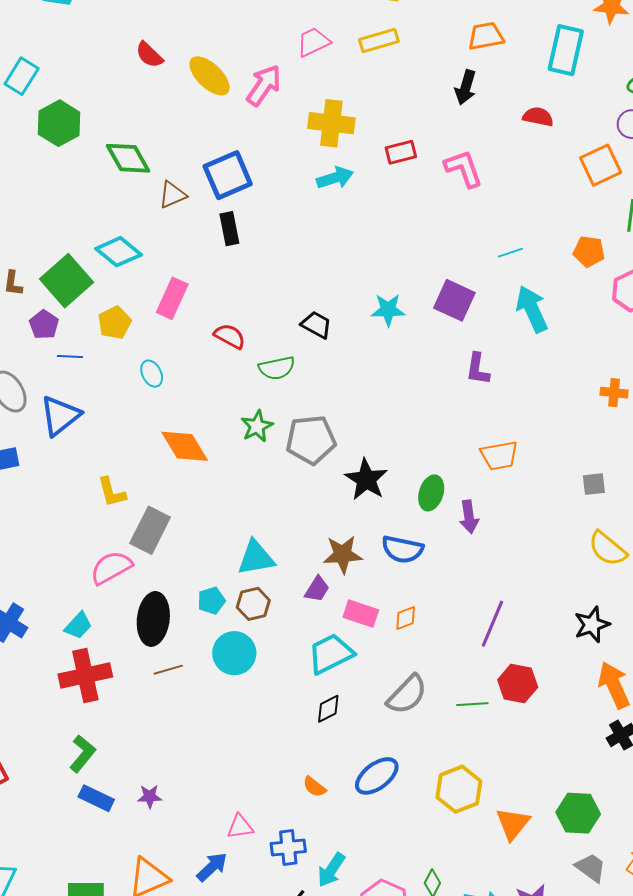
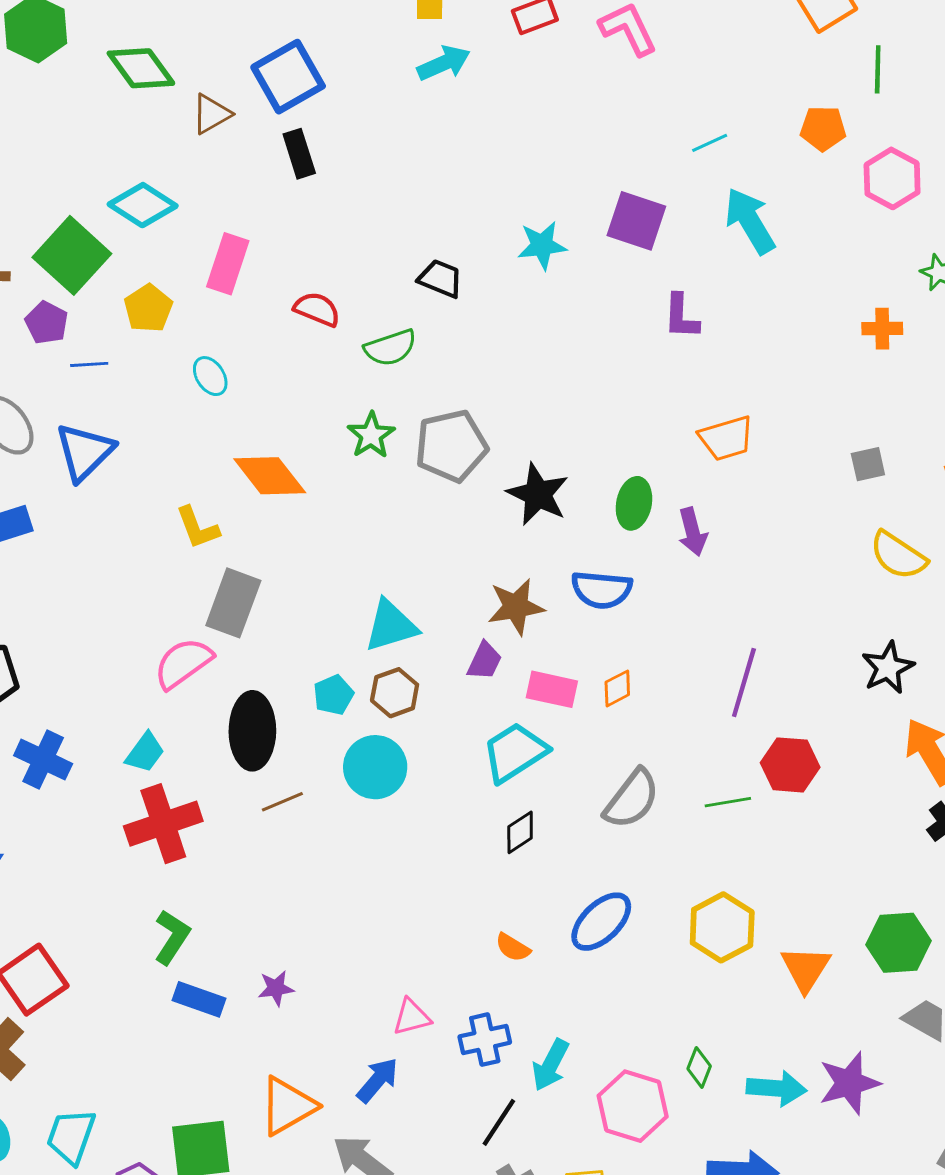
yellow L-shape: (112, 492) -> (198, 528), moved

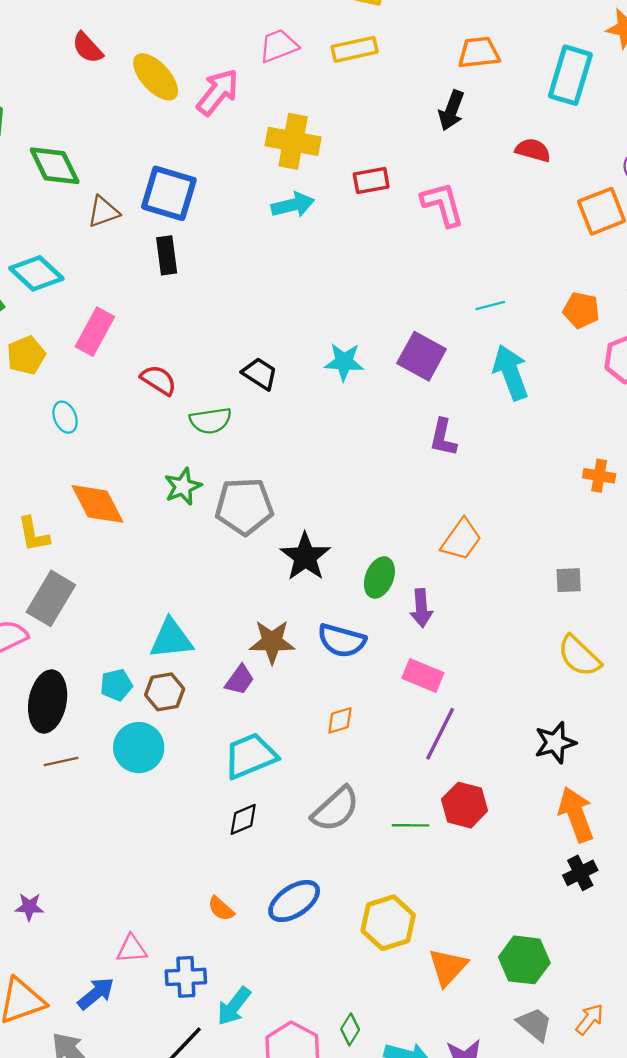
blue square: (288, 77) -> (169, 193), turned 36
orange trapezoid: (726, 438) -> (461, 540), turned -48
pink rectangle: (552, 689) -> (423, 676), moved

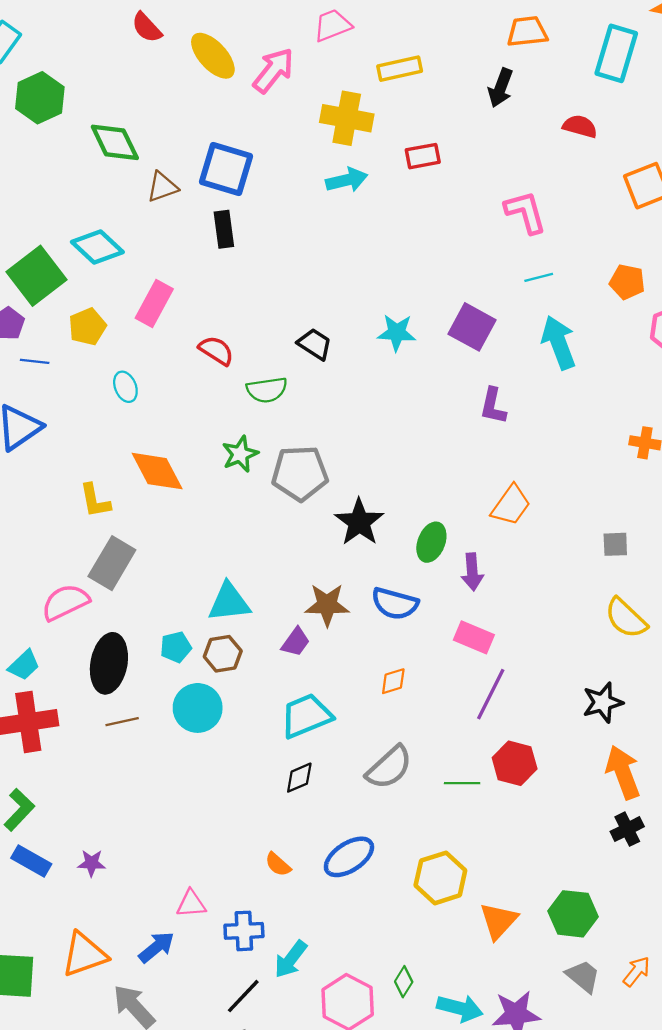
yellow rectangle: (355, 49) -> (400, 69), moved
pink L-shape: (443, 204) -> (526, 212), moved

